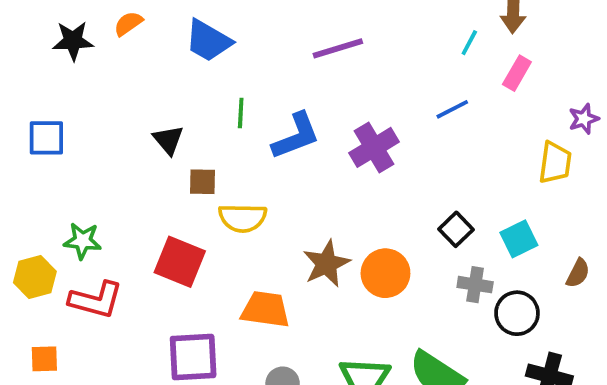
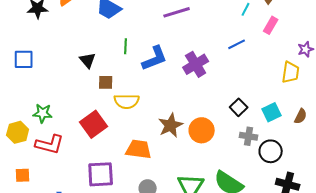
red square: (180, 262) -> (94, 124), turned 32
brown semicircle: (578, 273) -> (301, 116), moved

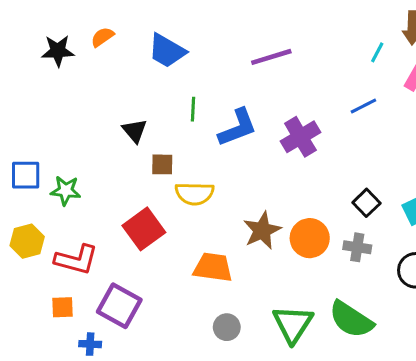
blue square: (24, 59) -> (26, 175), moved
green star: (43, 113) -> (66, 191), moved
gray cross: (249, 136) -> (357, 247), moved
purple square: (101, 174) -> (119, 306), moved, turned 32
orange square: (23, 175) -> (62, 307), moved

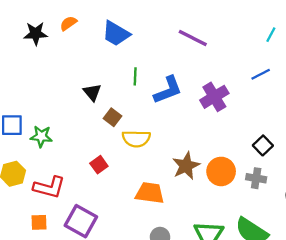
purple line: (271, 57) -> (193, 38), turned 44
brown square: (162, 164) -> (113, 117), turned 36
red square: (144, 229) -> (99, 165), size x0.6

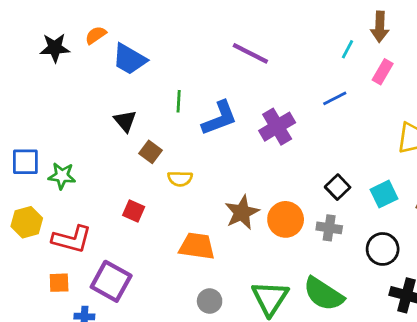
blue trapezoid: (116, 33) -> (129, 59), moved
yellow semicircle: (136, 139) -> (180, 179), size x0.7
red square: (99, 165) -> (134, 211), turned -30

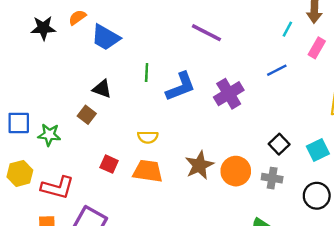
black triangle: (125, 121) -> (102, 89), turned -30
brown square: (151, 152) -> (87, 115), moved
orange trapezoid: (197, 246) -> (148, 171), moved

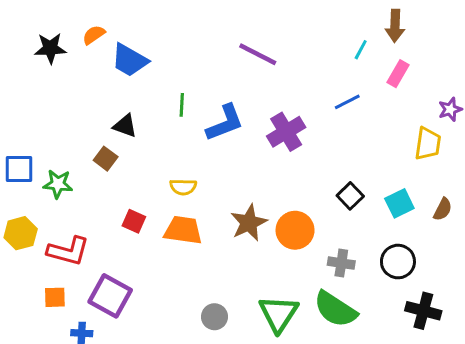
gray cross: (272, 178) -> (341, 263), moved

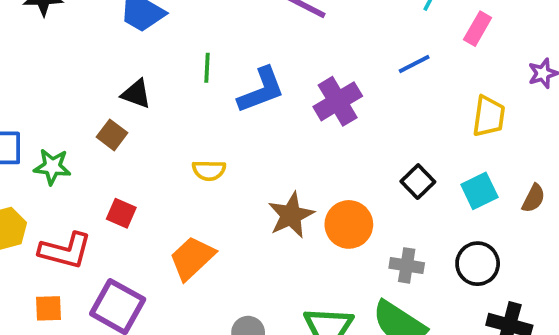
yellow trapezoid: (428, 144) -> (489, 116), moved
red square: (134, 221) -> (121, 213), moved
orange trapezoid: (183, 230) -> (192, 258), moved, turned -51

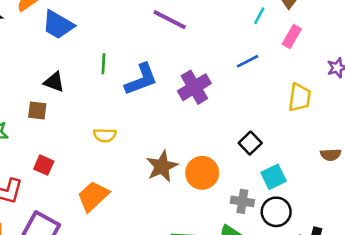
brown square: (112, 135) -> (37, 111), turned -30
cyan square: (479, 191) -> (274, 177), moved
brown semicircle: (534, 198) -> (331, 155), turned 60
black circle: (478, 264) -> (276, 212), moved

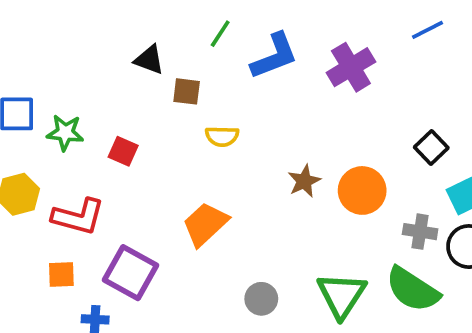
green line: (103, 64) -> (220, 34), turned 30
brown square: (37, 111) -> (187, 91), moved
red square: (44, 165) -> (123, 151), moved
brown star: (162, 166) -> (304, 181), size x0.7

